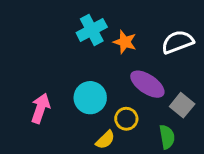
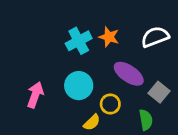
cyan cross: (92, 30) -> (79, 41), moved

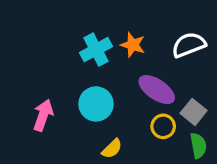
yellow circle: (110, 104) -> (163, 126), moved
green semicircle: (146, 120) -> (198, 146), moved

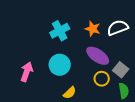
orange star: (133, 45) -> (93, 29), moved

